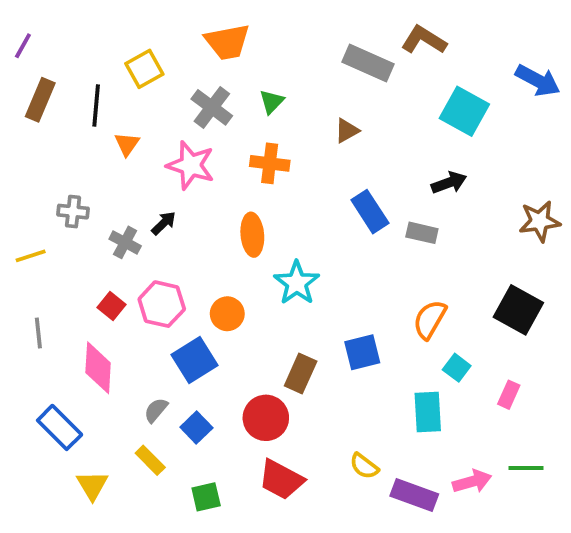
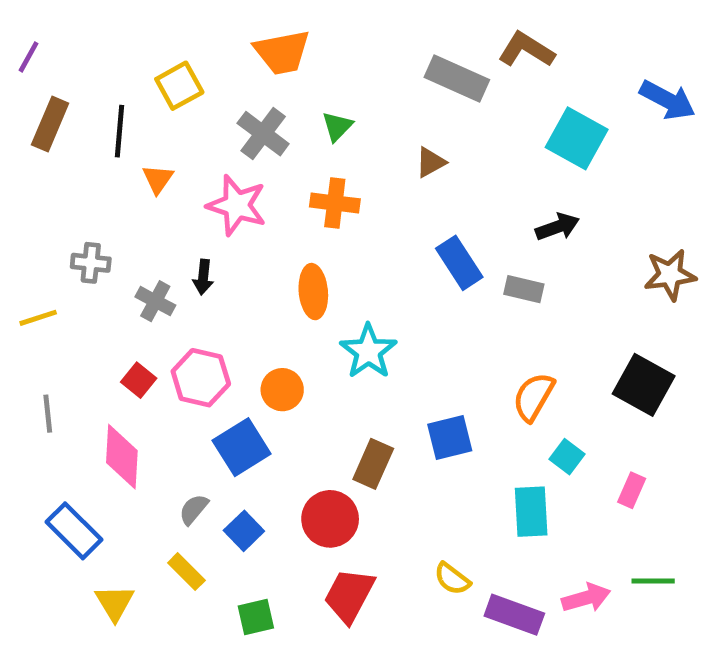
black arrow: (164, 223) -> (203, 277), turned 140
red trapezoid: (281, 480) -> (349, 595), turned 90

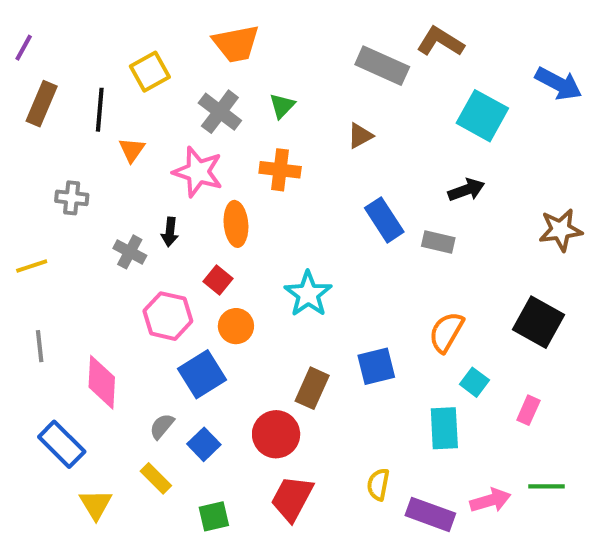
gray cross: (91, 263) -> (72, 198), moved
orange ellipse: (313, 292) -> (236, 224), moved
red square: (139, 380) -> (218, 280), moved
yellow semicircle: (452, 579) -> (378, 484), turned 64

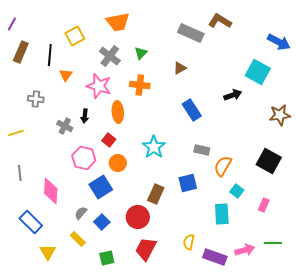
cyan square: (482, 116) -> (258, 72), moved
gray rectangle: (438, 242) -> (202, 150), moved

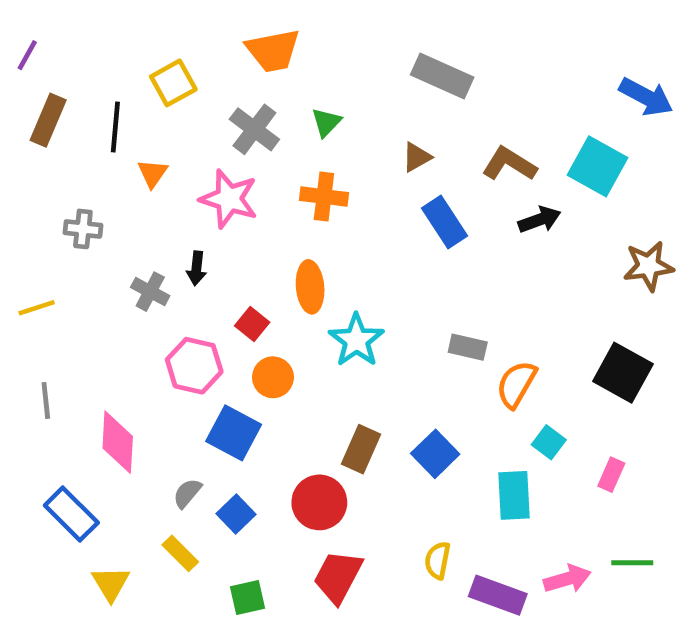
brown L-shape: (220, 21) -> (509, 164), moved
blue rectangle: (192, 110) -> (444, 222), moved
orange ellipse: (118, 112) -> (310, 287), moved
blue square: (188, 183) -> (435, 454), moved, turned -30
blue square: (101, 187) -> (234, 433), turned -30

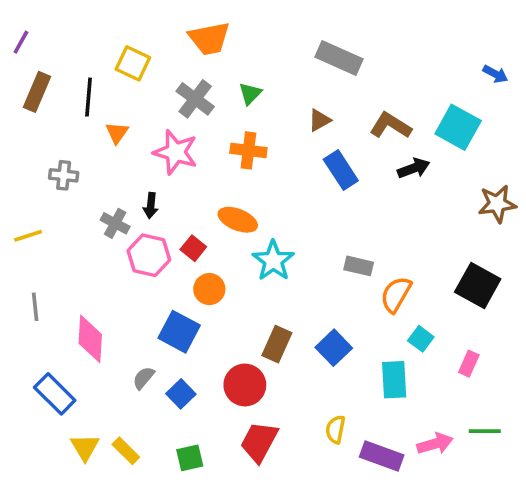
yellow square: (173, 83) -> (133, 63), turned -36
blue arrow: (646, 97) -> (495, 74), size x0.6
orange ellipse: (310, 287) -> (238, 220), turned -63
pink hexagon: (194, 366) -> (149, 255), moved
yellow rectangle: (180, 553) -> (126, 451), moved

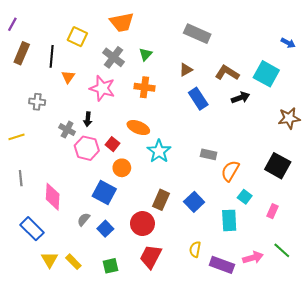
green line: (485, 431) -> (282, 250), turned 42

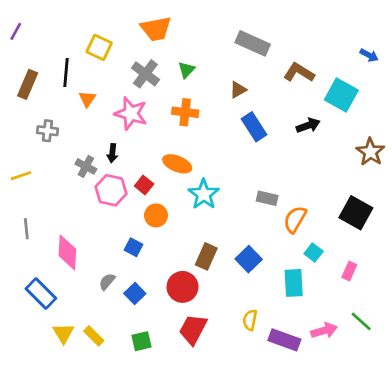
brown rectangle: (22, 53) -> (28, 84), moved
brown L-shape: (227, 73) -> (299, 72), moved
brown star: (289, 118) -> (370, 152), turned -30
blue square: (104, 193) -> (134, 247), size x0.6

